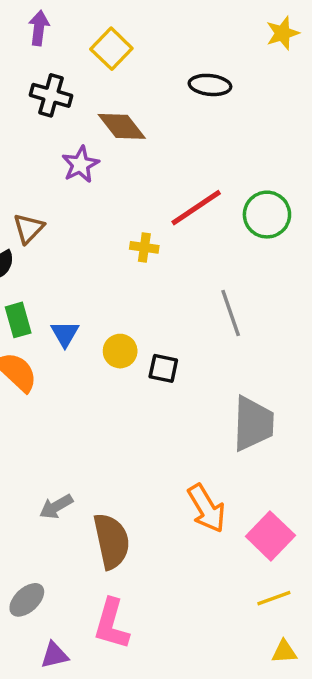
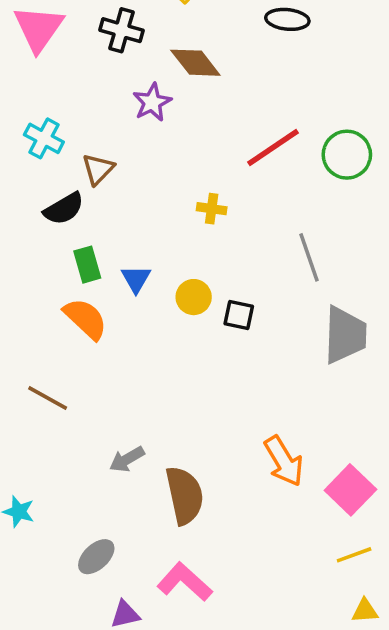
yellow cross: (144, 247) -> (212, 209), moved
gray trapezoid: (253, 424) -> (345, 335), moved
pink L-shape: (111, 624) -> (185, 582), turned 116

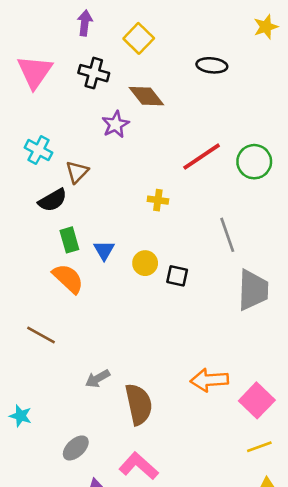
orange arrow: (284, 461) -> (209, 380), turned 117

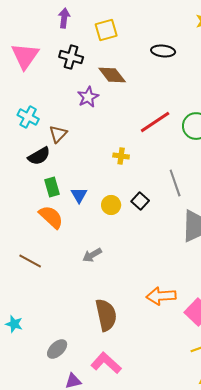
yellow square: (139, 38) -> (106, 30), turned 30
black square: (177, 276) -> (140, 201), moved, turned 30
gray arrow: (98, 379) -> (92, 255), moved

